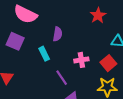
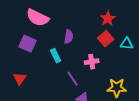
red square: (108, 63) -> (106, 39), moved

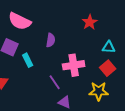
red square: (106, 39) -> (108, 68), moved
cyan rectangle: (56, 56) -> (28, 60), moved
pink cross: (92, 62) -> (74, 65), size x1.5

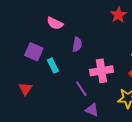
pink semicircle: (20, 21) -> (55, 23), moved, size x0.7
red star: (90, 22) -> (118, 15), moved

